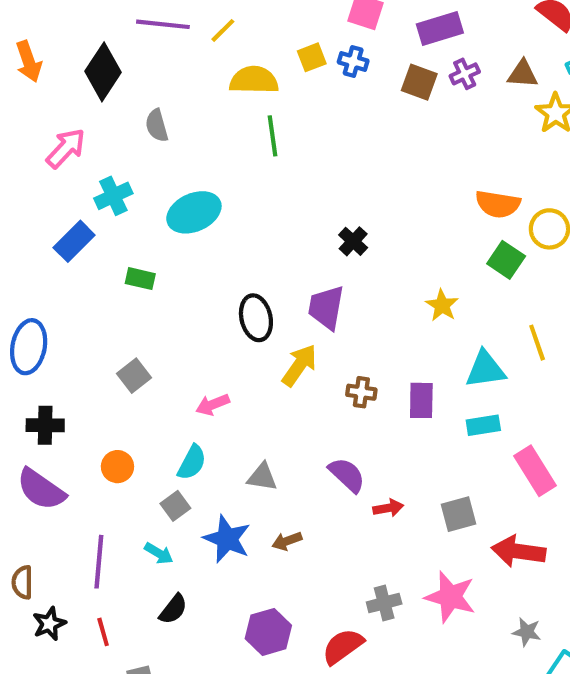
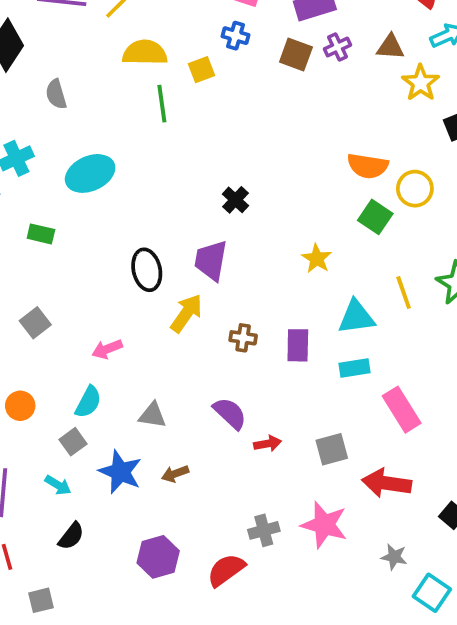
yellow square: (312, 57) -> (201, 70), moved

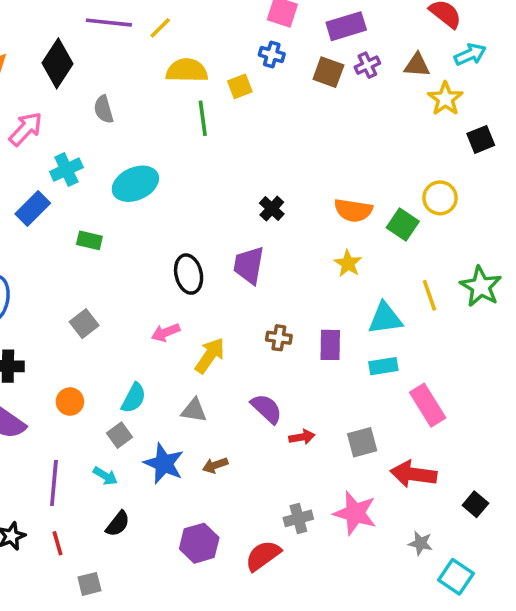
orange semicircle: (368, 166) -> (353, 210), moved
yellow arrow: (186, 313) -> (210, 356), moved
pink arrow: (107, 349) -> (166, 332), moved

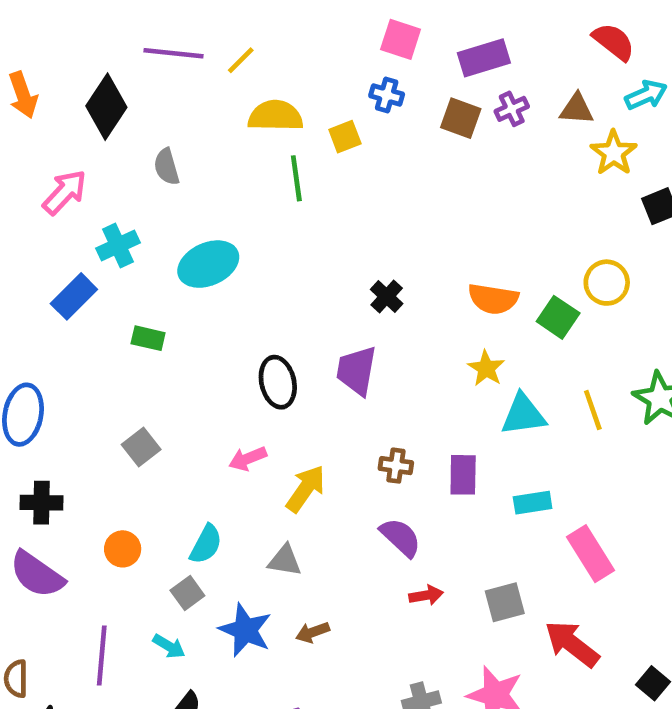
cyan triangle: (385, 318) -> (523, 415), moved
purple semicircle: (266, 409) -> (401, 537), moved
red arrow: (413, 474) -> (572, 644), turned 30

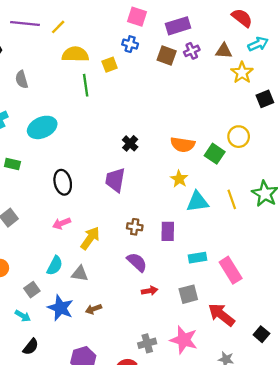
black ellipse: (278, 382) -> (63, 182), moved
cyan rectangle: (533, 503) -> (197, 258), moved
cyan semicircle: (206, 544) -> (55, 266), moved

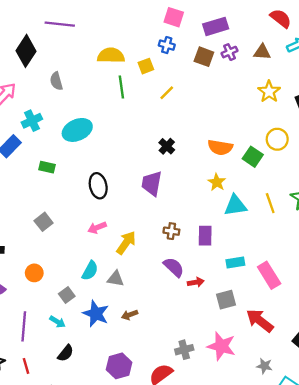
yellow line: (58, 27) -> (167, 93), moved
yellow star: (242, 73) -> (269, 92), moved
red arrow: (150, 291) -> (196, 282), moved

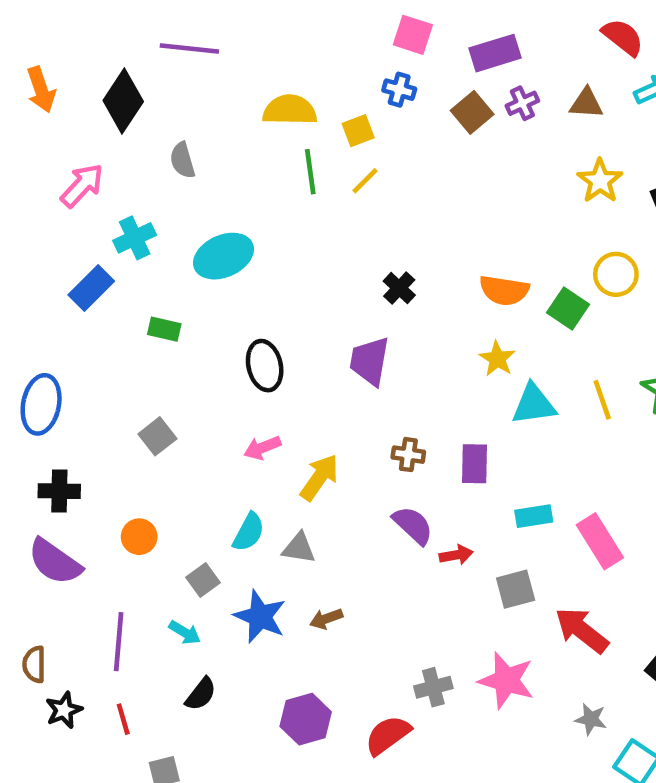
brown square: (204, 57) -> (472, 112), turned 30
yellow line: (167, 93) -> (365, 181), moved

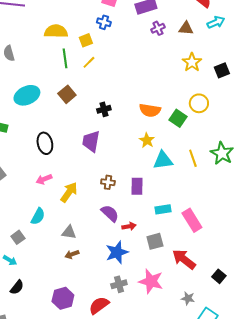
brown square: (472, 112) -> (67, 94), moved
black cross: (399, 288) -> (104, 109), turned 32
gray triangle: (299, 548) -> (69, 232), moved
blue star: (260, 617) -> (117, 252), moved, turned 30

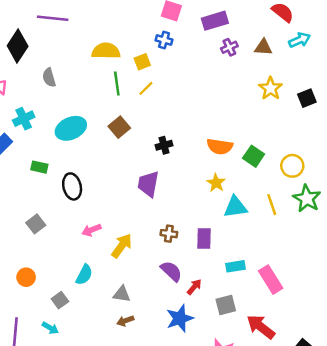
yellow circle: (199, 103) -> (292, 166), moved
black ellipse: (45, 143) -> (72, 186), moved
red arrow: (129, 226) -> (194, 287), turned -40

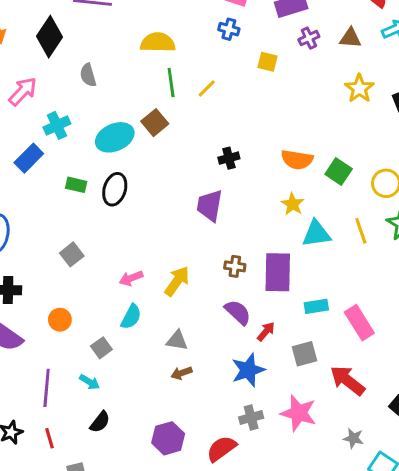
yellow square: (142, 62) -> (267, 62), moved, turned 35
brown square: (119, 127) -> (155, 123), moved
black ellipse: (72, 186) -> (115, 189), moved, turned 30
pink arrow: (91, 230) -> (131, 278), moved
purple rectangle: (204, 238) -> (278, 272), size x1.5

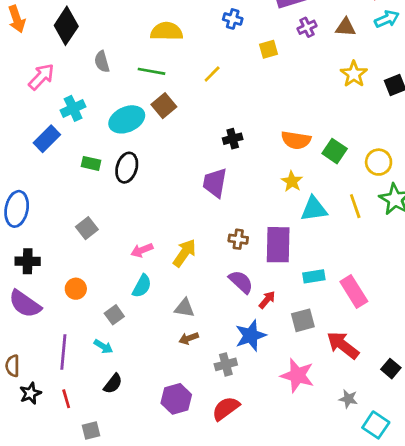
yellow square: (267, 62) -> (268, 49), turned -30
green line: (171, 83) -> (151, 71), moved, turned -72
gray cross: (251, 418) -> (226, 364), moved

